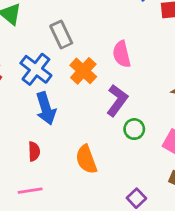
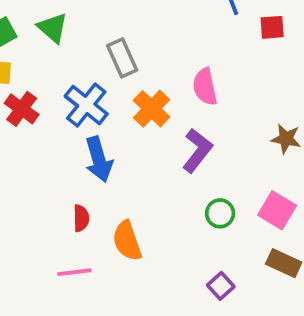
green circle: (134, 129) -> (220, 213), moved
orange semicircle: (86, 159) -> (127, 241), moved

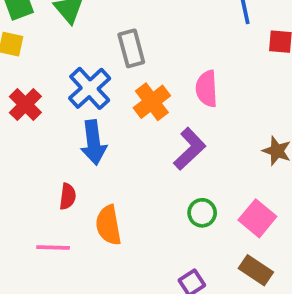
red cross: (22, 109) -> (25, 105), moved

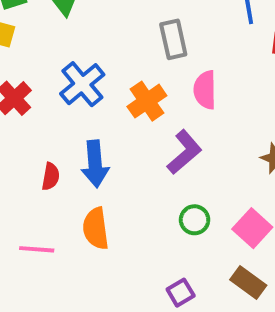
gray rectangle: (131, 48) -> (173, 39), moved
blue arrow: (93, 142) -> (95, 164), moved
red semicircle: (68, 196) -> (51, 177), moved

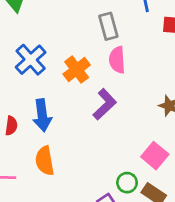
gray rectangle: (173, 39) -> (108, 26), moved
green circle: (195, 220) -> (127, 183), moved

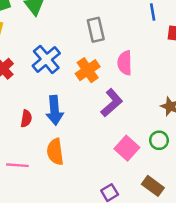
gray rectangle: (108, 26) -> (96, 30), moved
pink square: (155, 156) -> (127, 148), moved
green circle: (127, 183) -> (159, 140), moved

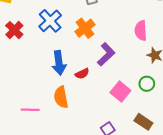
pink semicircle: (125, 63) -> (141, 31), moved
red semicircle: (26, 119) -> (82, 74), moved, turned 56

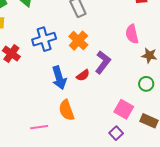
blue cross: (50, 21) -> (44, 39), turned 35
red semicircle: (82, 74) -> (83, 75), moved
pink square: (120, 91) -> (124, 109), moved

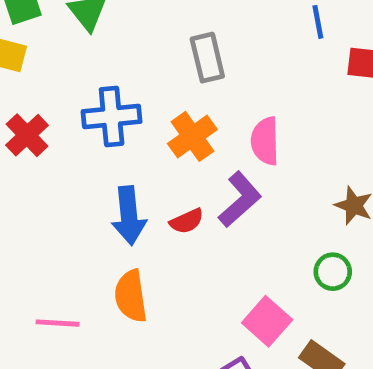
pink semicircle: (132, 34) -> (265, 141), moved

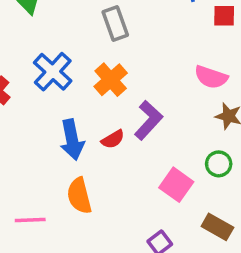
blue cross: (112, 117) -> (53, 72), turned -36
pink semicircle: (265, 141) -> (211, 77), moved, turned -64
pink square: (267, 321) -> (176, 185), moved

